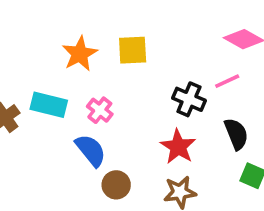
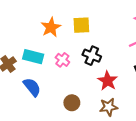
black cross: (189, 99) -> (92, 56), moved
blue semicircle: (91, 150) -> (32, 87), moved

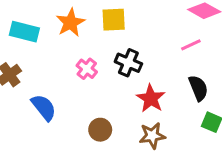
cyan rectangle: (33, 57) -> (24, 32), moved

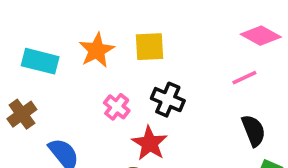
red star: (151, 98) -> (150, 143), moved

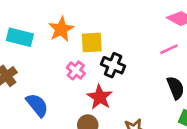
yellow square: (150, 47) -> (92, 43), moved

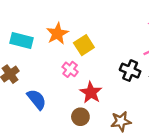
yellow square: (92, 43) -> (84, 45), turned -30
black cross: (113, 65) -> (130, 71), moved

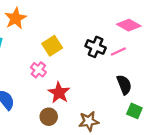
orange star: (57, 34) -> (16, 18), moved
black cross: (130, 71) -> (96, 47), moved

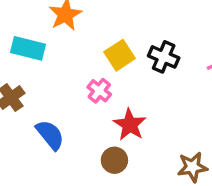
black cross: (96, 47) -> (164, 57), moved
brown star: (89, 121) -> (192, 167), moved

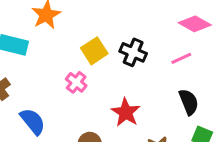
red star: (130, 125) -> (126, 112), moved

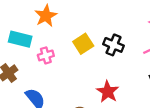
pink cross: (76, 82) -> (46, 55), moved, turned 35

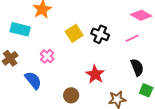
pink cross: (46, 55) -> (47, 56), moved, turned -32

